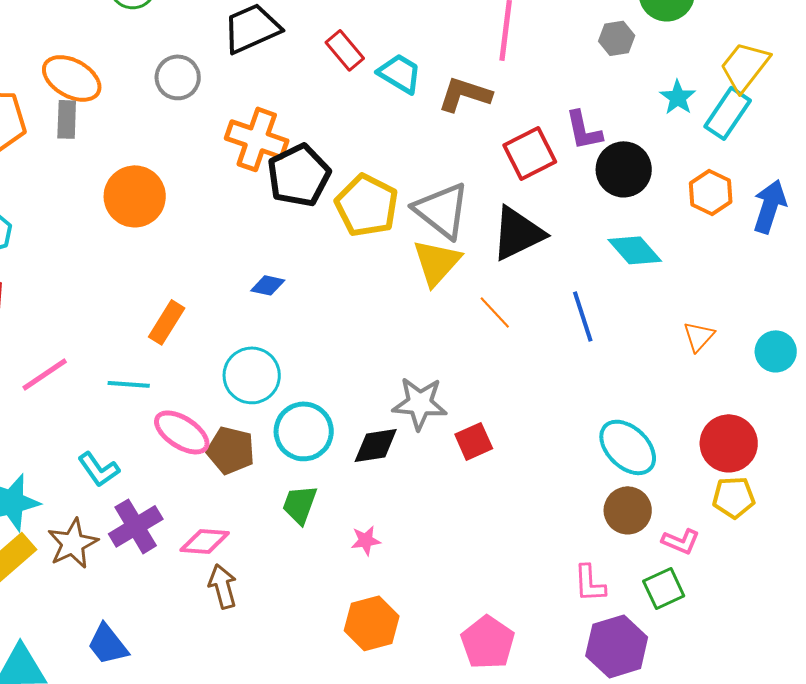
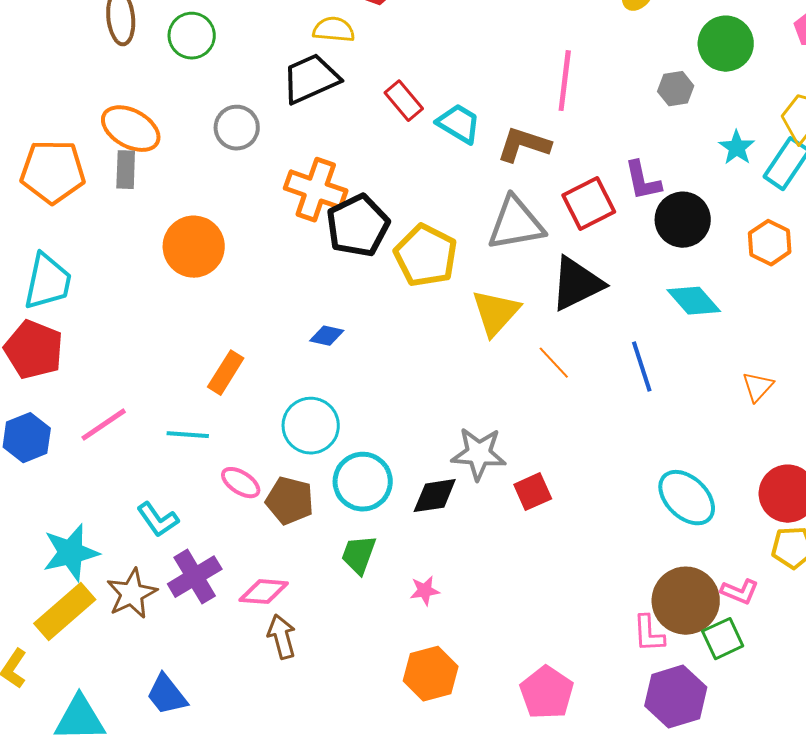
gray triangle: (442, 210) -> (516, 224), moved, turned -48
pink ellipse: (182, 432) -> (241, 483), size x0.7
brown circle: (628, 510) -> (686, 601), moved, size x1.4

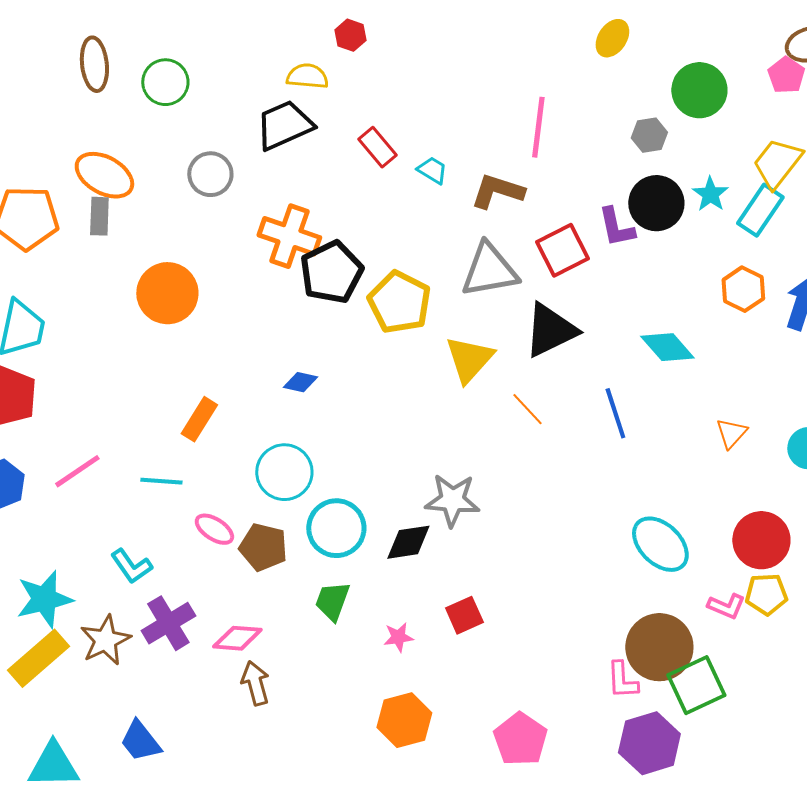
cyan trapezoid: (459, 124) -> (432, 170), size x0.7
black circle: (683, 220) -> (656, 203), moved
red square: (533, 492) -> (464, 615), moved
pink L-shape: (740, 592) -> (726, 606), moved
green square: (723, 639) -> (696, 685), size x1.4

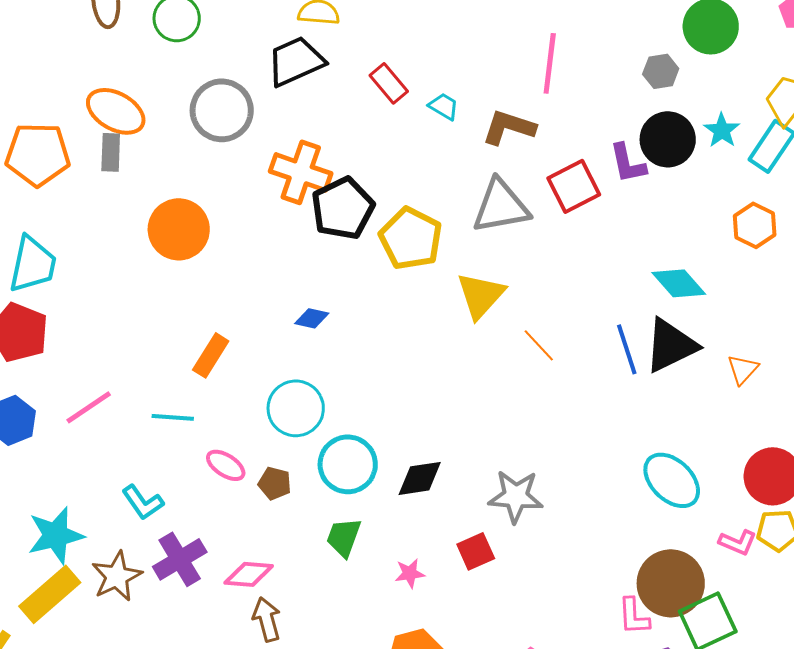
gray circle: (210, 174) -> (222, 110), size x1.4
black triangle: (550, 330) -> (671, 345), moved
gray star: (452, 500) -> (516, 496), moved
brown pentagon: (263, 547) -> (275, 483), size x0.7

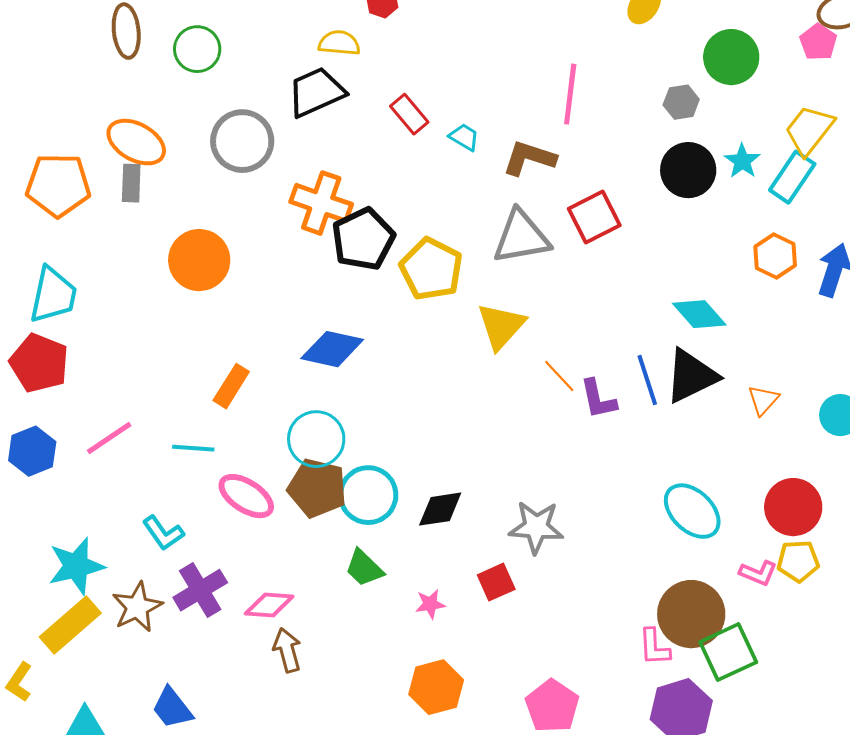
purple L-shape: (628, 163) -> (598, 399), moved
blue diamond: (312, 318) -> (332, 349), size x1.8
pink ellipse: (226, 465) -> (246, 496), size x1.4
brown pentagon: (275, 483) -> (317, 488), moved, size x1.8
green trapezoid: (344, 537) -> (364, 568), turned -66

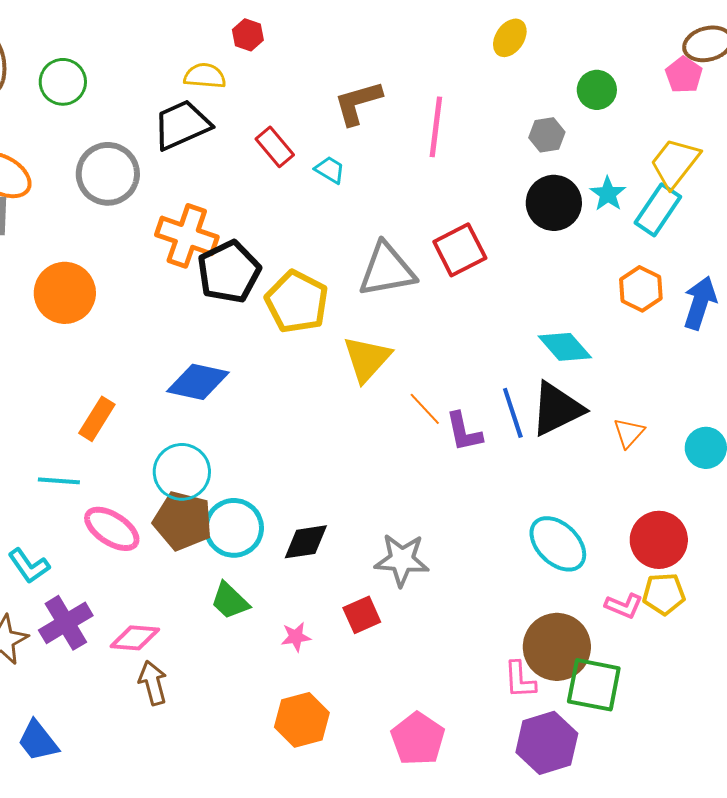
green circle: (731, 57) -> (597, 90), size x0.7
brown L-shape: (529, 158) -> (358, 103), moved, turned -34
green square: (728, 652) -> (594, 685), turned 36

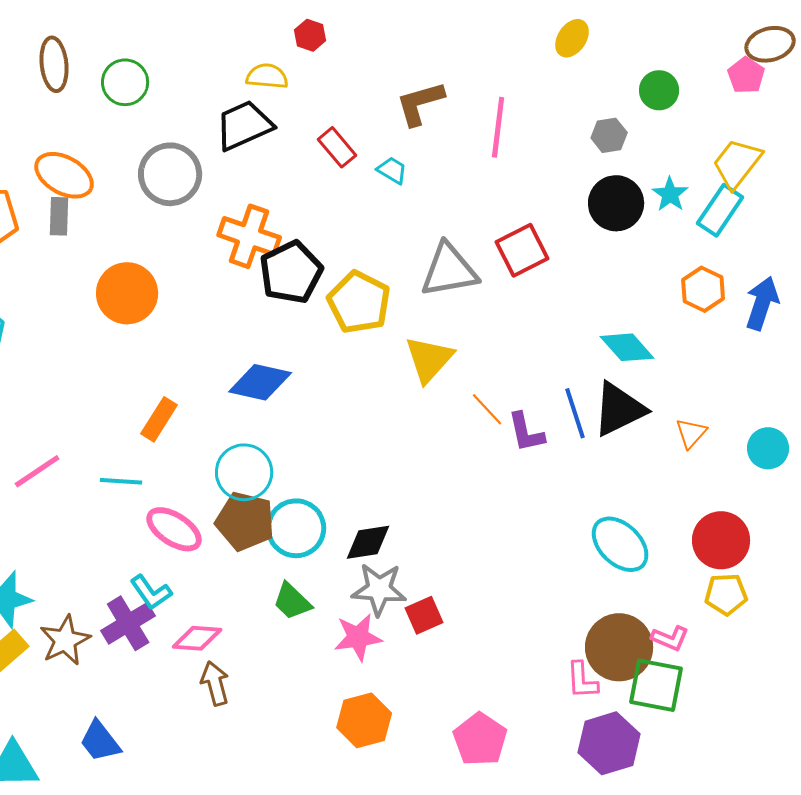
gray star: (402, 560) -> (379, 589), moved
cyan L-shape: (29, 566) -> (151, 592), moved
pink L-shape: (624, 606) -> (670, 638), moved
pink star: (296, 637) -> (358, 637), size x1.6

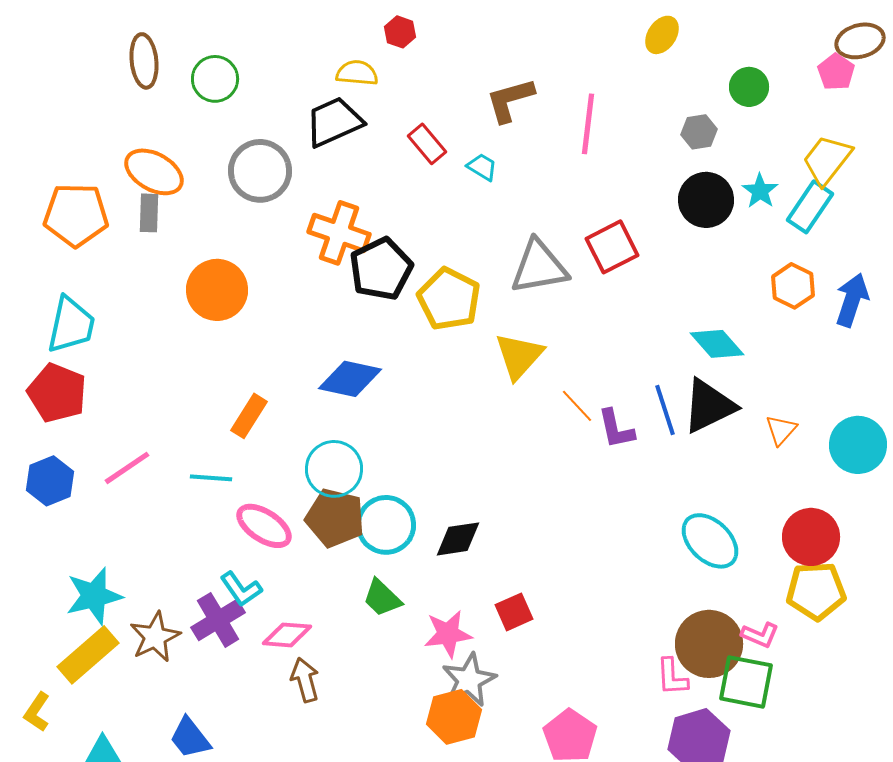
cyan circle: (768, 448) -> (858, 445), size x1.4
gray star: (379, 589) -> (469, 680), moved, turned -30
yellow pentagon: (726, 594) -> (816, 591), size x1.4

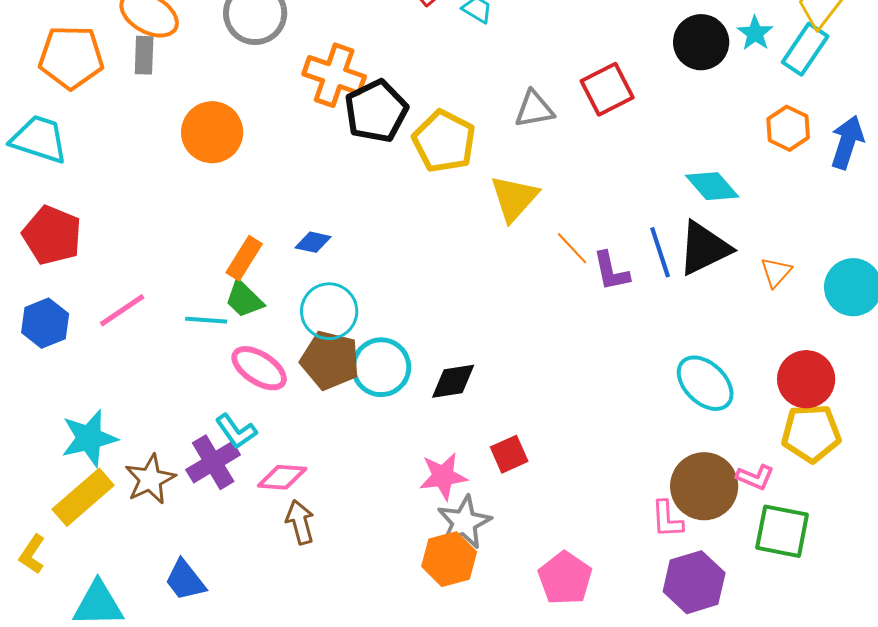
gray triangle: (539, 267) -> (534, 109), size x0.7
cyan trapezoid: (71, 325) -> (39, 139), moved, turned -84
blue diamond: (350, 379) -> (313, 242), moved, size x0.6
green trapezoid: (382, 598) -> (244, 299), moved
green square: (746, 682) -> (782, 531), moved

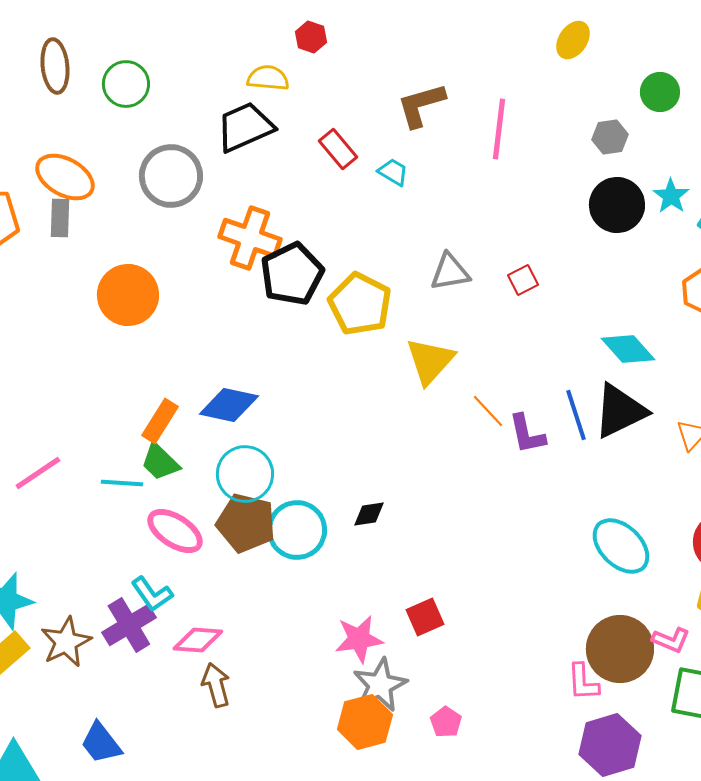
red square: (607, 89) -> (523, 280), moved, size x0.6
blue diamond: (313, 242) -> (229, 405), size x1.6
black diamond: (453, 381) -> (369, 514), moved, size x0.7
pink pentagon: (565, 578) -> (446, 722), moved, size x0.6

